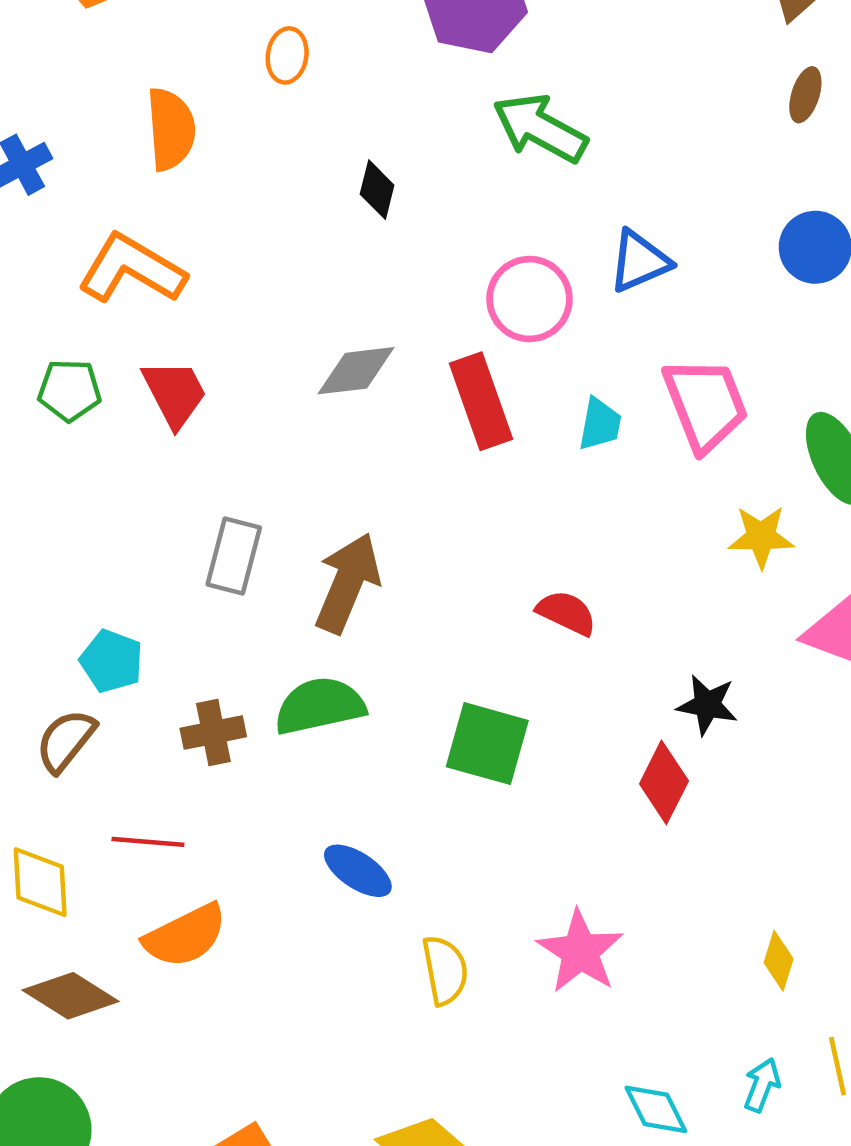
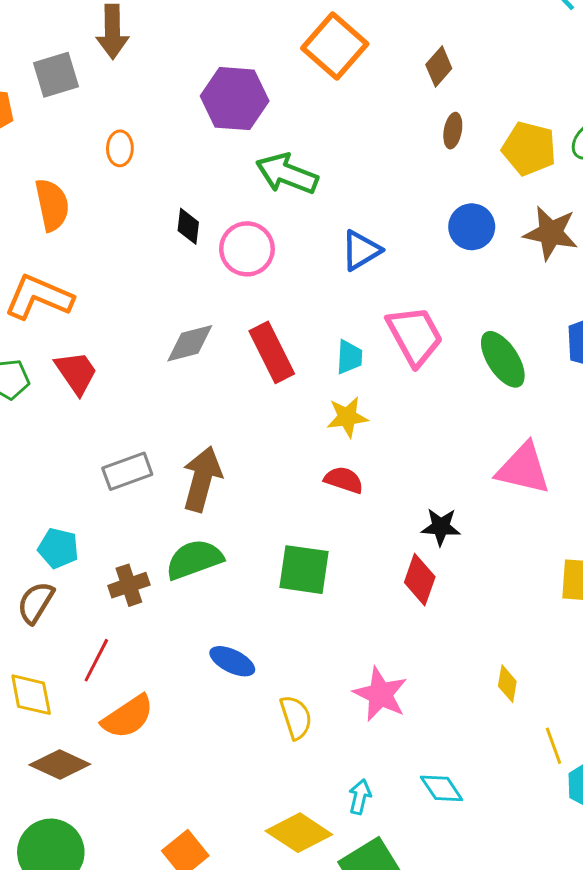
pink circle: (530, 299) -> (247, 249), moved
yellow star: (761, 537) -> (347, 417), moved
gray rectangle: (234, 556) -> (127, 471), turned 63
red line: (148, 842) -> (96, 660), turned -60
cyan arrow: (762, 1085) -> (360, 797), moved

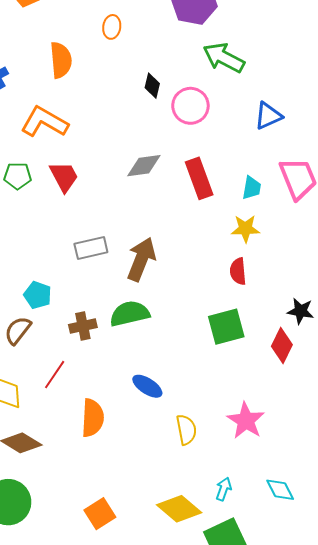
red semicircle: (344, 480) -> (238, 271), turned -120
green square: (304, 570) -> (226, 327), moved, turned -30
orange semicircle: (128, 717) -> (93, 418), moved, turned -60

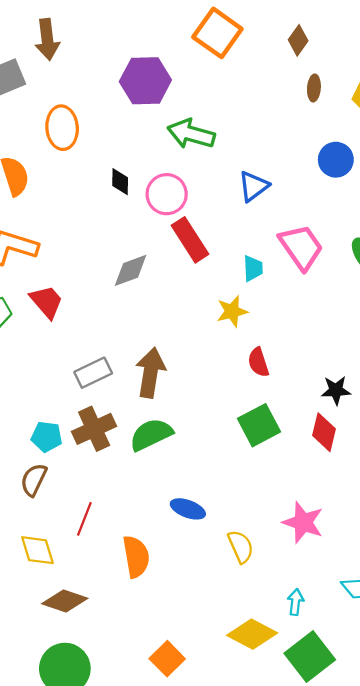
orange ellipse: (112, 27) -> (62, 128), size x1.6
red rectangle: (199, 178) -> (190, 240), moved
yellow star: (245, 229) -> (232, 311), moved
brown cross: (83, 326) -> (94, 429), moved, size x1.4

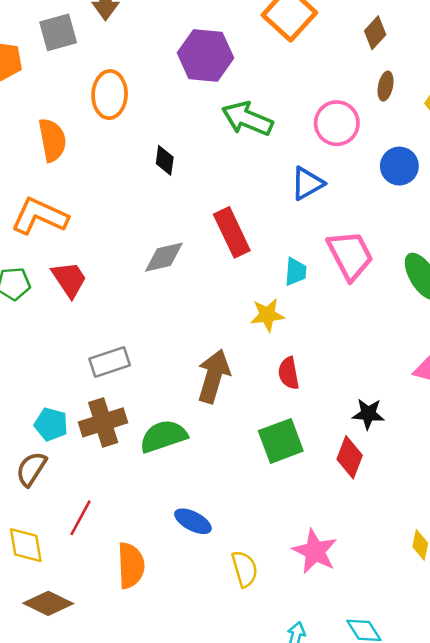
pink circle: (167, 194) -> (337, 123), moved
brown arrow: (150, 373) -> (214, 376), moved

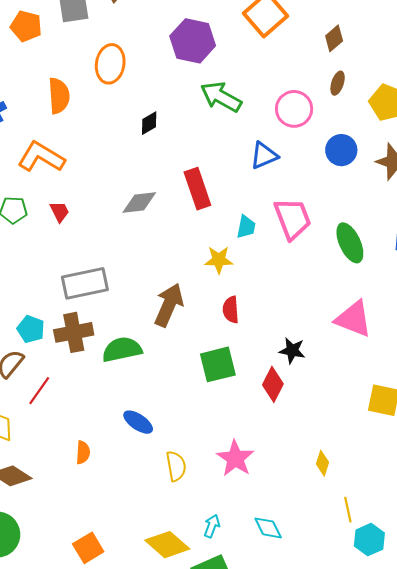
black diamond: (165, 160) -> (149, 123), turned 45
red trapezoid: (69, 279) -> (60, 212), size x0.7
gray rectangle: (110, 362) -> (85, 283), size x1.4
red line: (80, 518) -> (39, 391), moved
orange semicircle: (131, 565) -> (83, 452), size x0.6

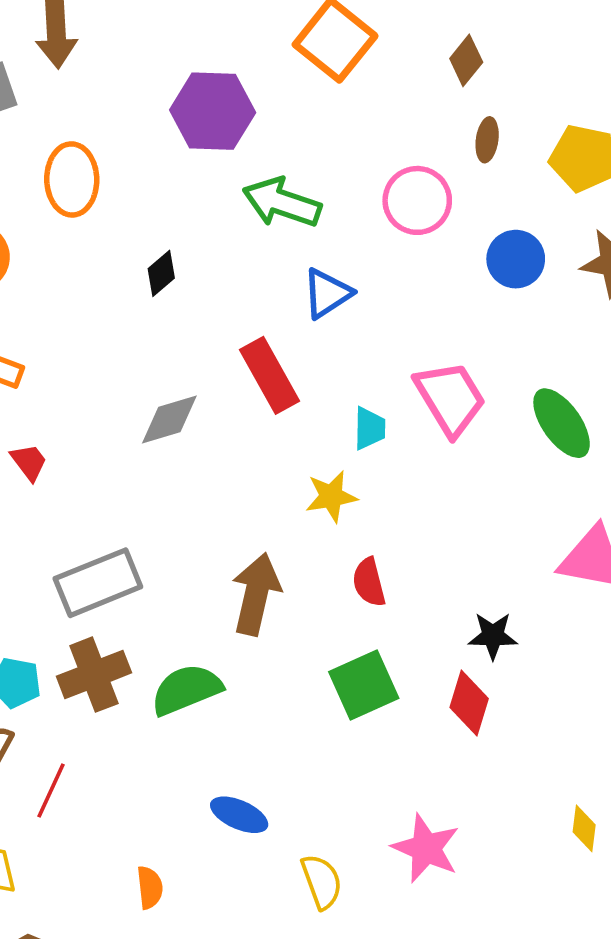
blue triangle: (264, 156) -> (327, 293), moved

